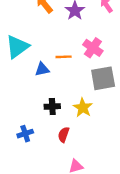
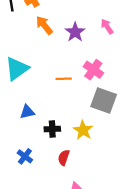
blue triangle: (42, 69) -> (27, 112), moved
gray square: (103, 78) -> (104, 100), turned 30
blue cross: (25, 134) -> (25, 156), turned -35

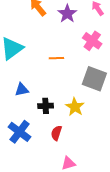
pink cross: (93, 70) -> (92, 41), moved
blue cross: (25, 156) -> (20, 132), size x1.5

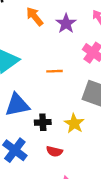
blue triangle: (22, 90) -> (17, 105), size x1.6
red semicircle: (56, 133) -> (54, 151), turned -96

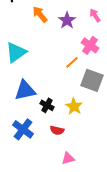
orange line: (54, 71) -> (72, 62), moved, turned -40
black cross: (43, 122) -> (47, 105), turned 32

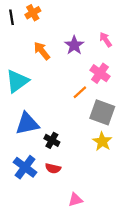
orange arrow: (40, 14) -> (42, 51), moved
yellow star: (74, 106) -> (102, 141), moved
red semicircle: (57, 130) -> (53, 168), moved

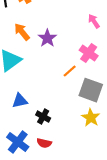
purple star: (74, 45) -> (47, 38), moved
orange arrow: (42, 51) -> (22, 32), moved
blue triangle: (27, 124) -> (20, 101), size x0.7

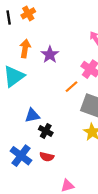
orange arrow: (22, 32) -> (25, 48), turned 48
blue triangle: (20, 101) -> (32, 115), moved

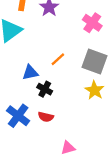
orange line: (72, 87) -> (58, 59), moved

